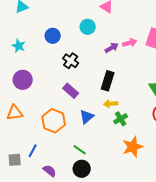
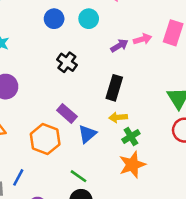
blue circle: (53, 36) -> (54, 19), moved
purple rectangle: (71, 91) -> (67, 113), moved
orange star: (133, 147) -> (132, 165), moved

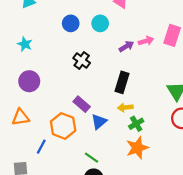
blue line: (18, 177) -> (41, 147), moved

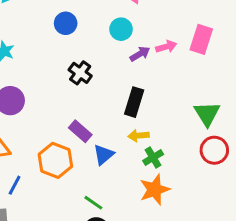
cyan circle: (100, 23) -> (121, 29), moved
blue line: (41, 147) -> (15, 185), moved

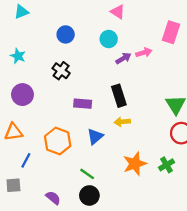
pink rectangle: (201, 39) -> (171, 32), moved
black cross: (80, 73) -> (61, 71), moved
black rectangle: (134, 102) -> (119, 96), turned -35
purple rectangle: (80, 131) -> (83, 104), moved, turned -36
green cross: (153, 157) -> (167, 165), moved

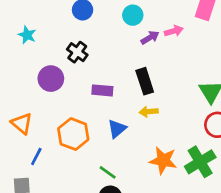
purple circle: (22, 95) -> (51, 79), moved
orange triangle: (13, 132) -> (22, 123), turned 48
orange star: (135, 164) -> (163, 160), turned 30
green cross: (167, 165) -> (200, 162), size x1.6

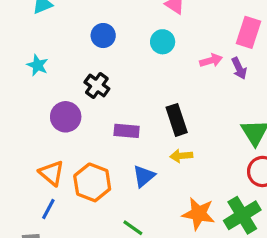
purple arrow: (150, 38) -> (239, 68), moved, turned 96
orange triangle: (22, 123) -> (52, 173), moved

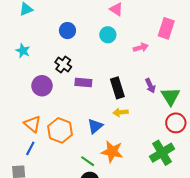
purple arrow: (239, 68) -> (150, 86), moved
purple rectangle: (127, 131) -> (83, 83), moved
orange star: (199, 214) -> (112, 152), moved

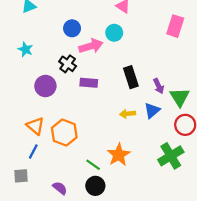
pink arrow: (141, 48) -> (91, 46), moved, size x1.5
black rectangle: (117, 88) -> (131, 77), moved
blue triangle: (95, 126) -> (152, 110), moved
orange star: (112, 152) -> (119, 155), turned 30

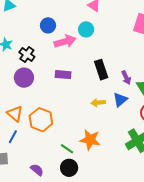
black cross: (68, 64) -> (27, 55), moved
orange star: (119, 155) -> (90, 140), turned -30

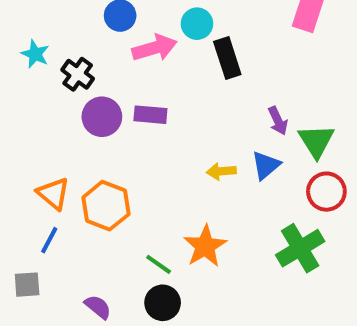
black rectangle: (101, 70) -> (227, 58), moved
purple circle: (24, 78) -> (102, 117), moved
orange star: (90, 140) -> (205, 246), turned 30

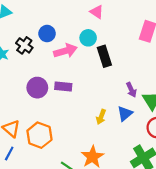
black cross: (78, 74) -> (24, 45), moved
yellow arrow: (221, 171) -> (101, 117), turned -64

